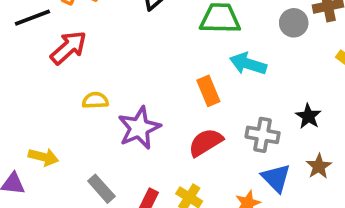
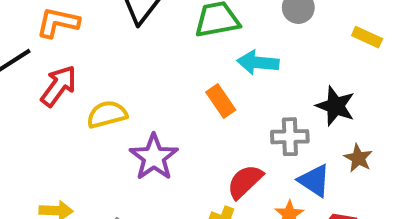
yellow semicircle: (95, 100) -> (107, 114), moved, size x1.4
black star: (308, 116) -> (335, 106), size x1.4
red semicircle: (206, 142) -> (245, 182), moved

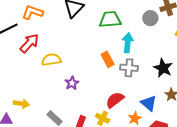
cyan arrow: (258, 63) -> (128, 43), turned 84
gray cross: (290, 137) -> (129, 68), moved
purple star: (154, 157) -> (72, 83), size x0.6

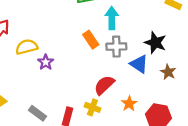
purple star: (72, 83) -> (46, 62), moved
blue triangle: (149, 103) -> (139, 64), moved

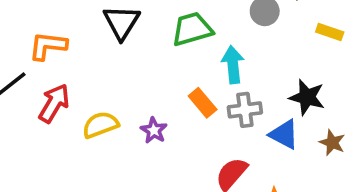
purple star: (46, 62) -> (154, 130), moved

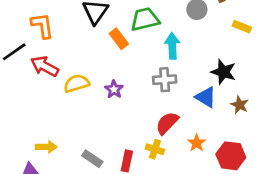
orange L-shape: (48, 46) -> (42, 26), turned 72
red arrow: (54, 103) -> (45, 66), turned -96
orange rectangle: (203, 103) -> (119, 39), moved
gray cross: (245, 110) -> (165, 80), moved

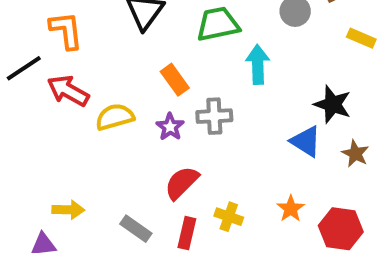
orange rectangle: (119, 39) -> (175, 80), moved
gray cross: (165, 80) -> (214, 116), moved
red semicircle: (167, 123) -> (182, 183), moved

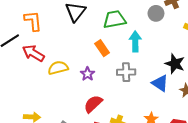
orange rectangle: (175, 80) -> (102, 48), moved
gray cross: (214, 116) -> (126, 72), moved

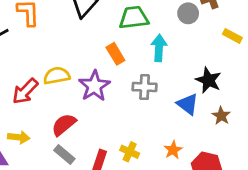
red arrow: (33, 53) -> (25, 91), moved, turned -80
purple star: (88, 74) -> (94, 86), size x1.6
red semicircle: (93, 104) -> (64, 125), moved

